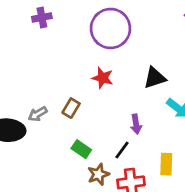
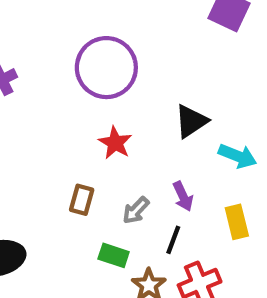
red star: (103, 78) -> (115, 143), turned 30
gray arrow: (38, 114) -> (136, 210), moved
yellow rectangle: (166, 164) -> (237, 222), moved

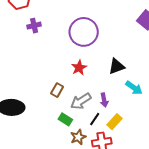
gray arrow: (136, 210) -> (81, 101), size x1.5
yellow rectangle: (237, 222) -> (114, 122), moved, turned 42

